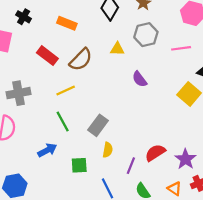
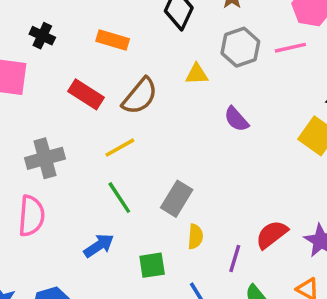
pink line: (181, 48) -> (290, 48), moved

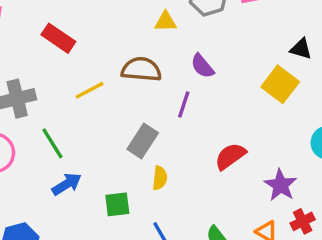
brown semicircle: (140, 96) -> (141, 69), moved, turned -126
green line: (119, 198) -> (52, 143), moved
red semicircle: (272, 234) -> (230, 156), moved
purple line: (235, 258) -> (184, 105), moved

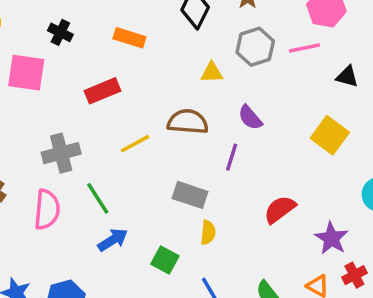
red rectangle: (58, 38) -> (103, 91), turned -56
black triangle: (301, 49) -> (347, 77), moved
gray rectangle: (143, 141) -> (190, 195), turned 76
green square: (117, 204) -> (165, 260), turned 36

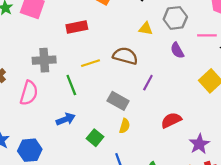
pink line: (304, 48) -> (207, 35), moved
purple semicircle: (250, 118) -> (177, 50), moved
green line: (98, 198) -> (71, 85), moved

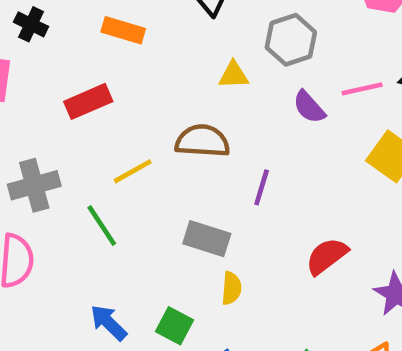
pink line: (207, 35) -> (362, 89), moved
blue arrow: (66, 119) -> (108, 323), moved, turned -102

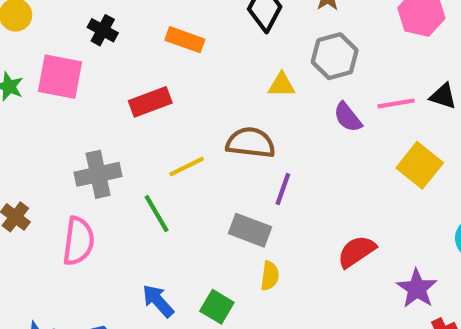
purple line: (262, 187) -> (283, 189), moved

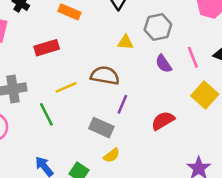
pink line: (396, 103) -> (193, 57), turned 75
red semicircle: (356, 252) -> (163, 121), moved
yellow semicircle: (270, 276) -> (112, 155), turned 42

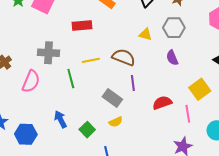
pink line: (193, 57) -> (188, 114), moved
purple line: (122, 104) -> (133, 83), turned -42

